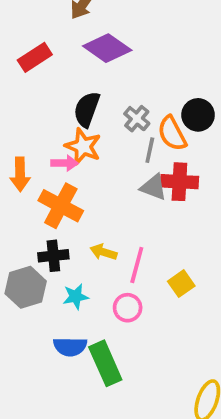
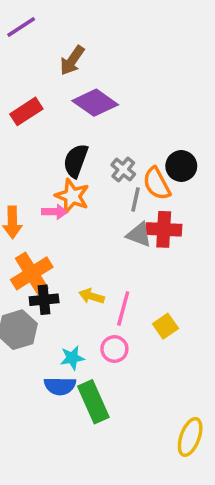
orange cross: (61, 206) -> (32, 273), moved, turned 30
cyan star: (76, 297) -> (72, 358), moved

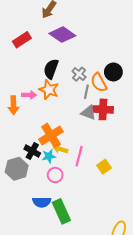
pink arrow: (55, 212) -> (29, 95), moved
orange cross: (32, 273) -> (51, 135), moved
black cross: (44, 300) -> (32, 151), turned 35
pink circle: (114, 349) -> (55, 175), moved
cyan star: (72, 358) -> (49, 156), moved

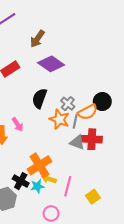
orange semicircle: (99, 82) -> (88, 112), turned -90
orange star: (49, 90) -> (59, 119), moved
pink arrow: (29, 95) -> (18, 125), turned 56
pink circle: (55, 175) -> (51, 213), moved

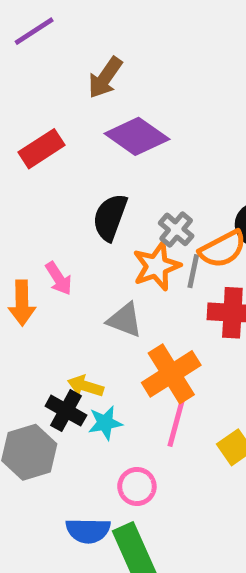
orange star: (59, 119) -> (157, 266), turned 30
gray triangle: (77, 142) -> (125, 320), moved
orange cross: (40, 165) -> (171, 374), moved
yellow arrow: (49, 179) -> (86, 386), moved

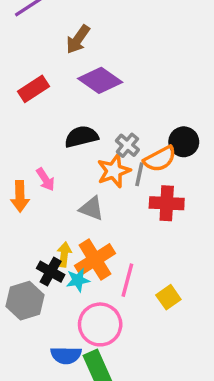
black semicircle: (110, 217) -> (81, 137), turned 56
orange cross: (171, 374) -> (95, 260), moved
yellow arrow: (86, 386) -> (64, 254), turned 80
pink circle: (137, 486) -> (100, 324), size x1.6

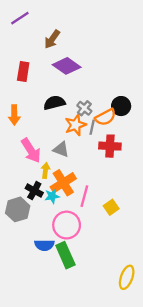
red rectangle: (34, 89) -> (23, 72), turned -48
pink arrow: (45, 179) -> (31, 151), moved, size x1.6
orange arrow: (20, 196) -> (14, 115), moved
yellow arrow: (64, 254) -> (45, 171), moved

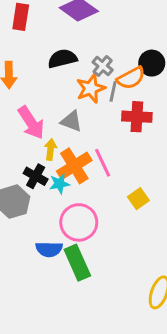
pink line: (84, 196) -> (103, 163), moved, turned -40

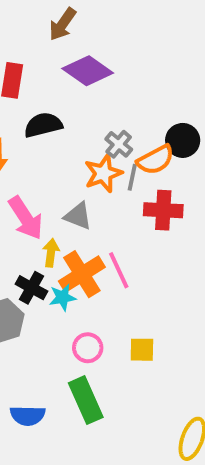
black semicircle: (62, 59) -> (43, 125), moved
yellow square: (138, 199) -> (142, 350), moved, turned 36
pink circle: (79, 222) -> (88, 348), size x0.6
blue semicircle: (49, 249) -> (28, 416), moved

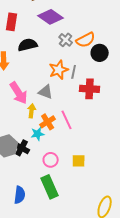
gray cross: (119, 144) -> (66, 40), moved
orange semicircle: (156, 160) -> (86, 40), moved
orange cross: (82, 274) -> (48, 122), size x0.7
black cross: (32, 288) -> (22, 148), moved
blue semicircle: (28, 416) -> (20, 195), turned -84

